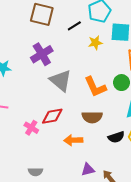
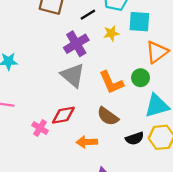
purple cross: (42, 54) -> (76, 44), moved
brown semicircle: (92, 117) -> (108, 116), turned 36

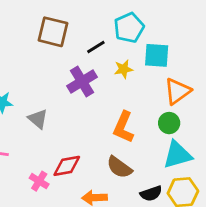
gray triangle: (73, 75) -> (38, 119), moved, size x0.7
green circle: (140, 78) -> (169, 123), moved
orange L-shape: (111, 82) -> (123, 127), turned 48

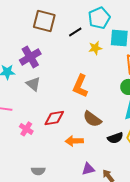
purple cross: (82, 82) -> (30, 57), moved
orange L-shape: (123, 127) -> (80, 86), moved
pink cross: (39, 181) -> (26, 129), moved

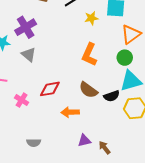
orange L-shape: (80, 86) -> (89, 55), moved
black semicircle: (115, 138) -> (112, 96), moved

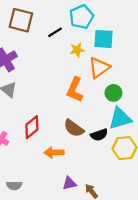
orange triangle: (131, 34) -> (99, 68), moved
red diamond: (50, 89) -> (32, 127), turned -30

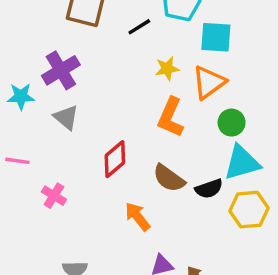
yellow star: (77, 50) -> (167, 69), moved
red diamond: (32, 127) -> (115, 159), moved
orange arrow: (54, 152) -> (138, 217), turned 54

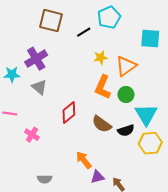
cyan square: (216, 37) -> (150, 39), moved
green circle: (232, 123) -> (126, 94), moved
cyan triangle: (242, 163) -> (146, 115), turned -45
orange arrow: (138, 217) -> (84, 160), moved

